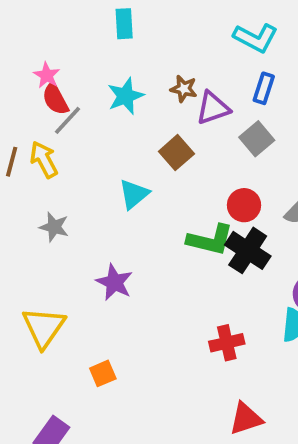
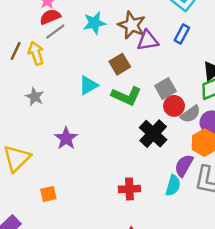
brown star: (184, 89) -> (132, 25), size x1.6
red semicircle: (55, 99) -> (50, 17), turned 85
gray square: (257, 139) -> (165, 89), moved
red circle: (244, 205) -> (174, 106), moved
green L-shape: (210, 240) -> (126, 96), moved

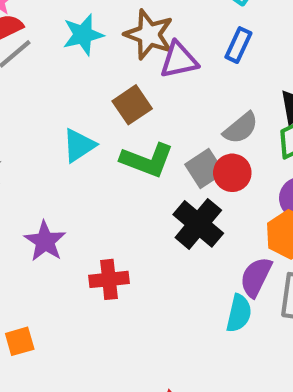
gray square: (165, 89) -> (205, 169), moved
gray semicircle: (190, 114) -> (241, 128), moved
red cross: (129, 189) -> (109, 279), moved

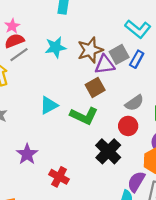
brown star: (149, 35) -> (90, 50), turned 30
brown square: (132, 105) -> (95, 87), moved
gray square: (205, 169) -> (119, 54), moved
red cross: (109, 279) -> (59, 177), turned 30

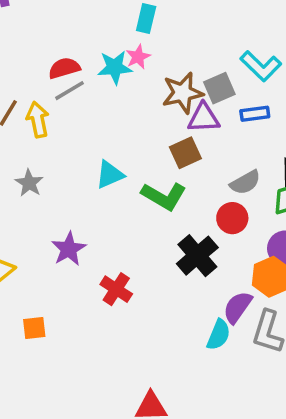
pink star: (12, 26) -> (138, 57), moved
cyan star: (56, 47) -> (115, 67), moved
gray square: (119, 54) -> (219, 88), moved
blue rectangle: (137, 59) -> (255, 114), turned 48

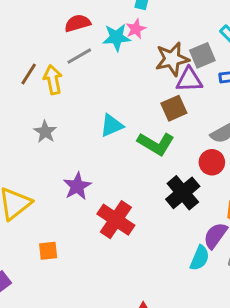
red semicircle: (64, 68) -> (78, 23), moved
red cross: (116, 289) -> (116, 220), size x1.4

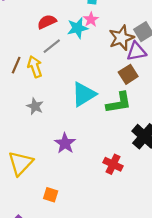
cyan triangle: (112, 125) -> (84, 94), size x1.4
green L-shape: (156, 144) -> (119, 103), turned -32
red cross: (116, 220) -> (113, 164), moved, size x0.7
orange square: (48, 251) -> (51, 195), turned 32

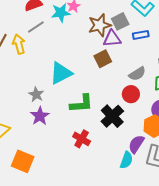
green L-shape: (119, 103) -> (82, 104), moved
gray star: (35, 106) -> (36, 94), moved
orange square: (51, 195) -> (23, 161), size x1.6

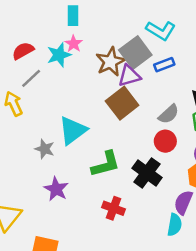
gray square: (120, 21) -> (135, 52), size x1.4
brown square: (103, 59) -> (122, 103), size x1.4
gray star: (36, 94) -> (45, 149), moved

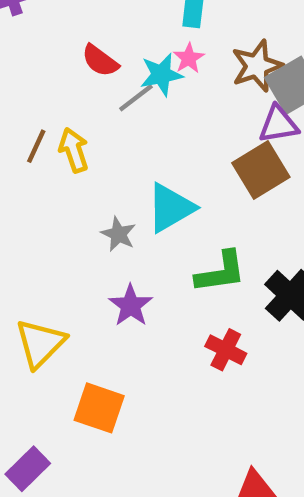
red semicircle: (23, 51) -> (100, 61), turned -120
brown star: (110, 62) -> (257, 66), moved
gray line: (31, 78) -> (136, 98), moved

